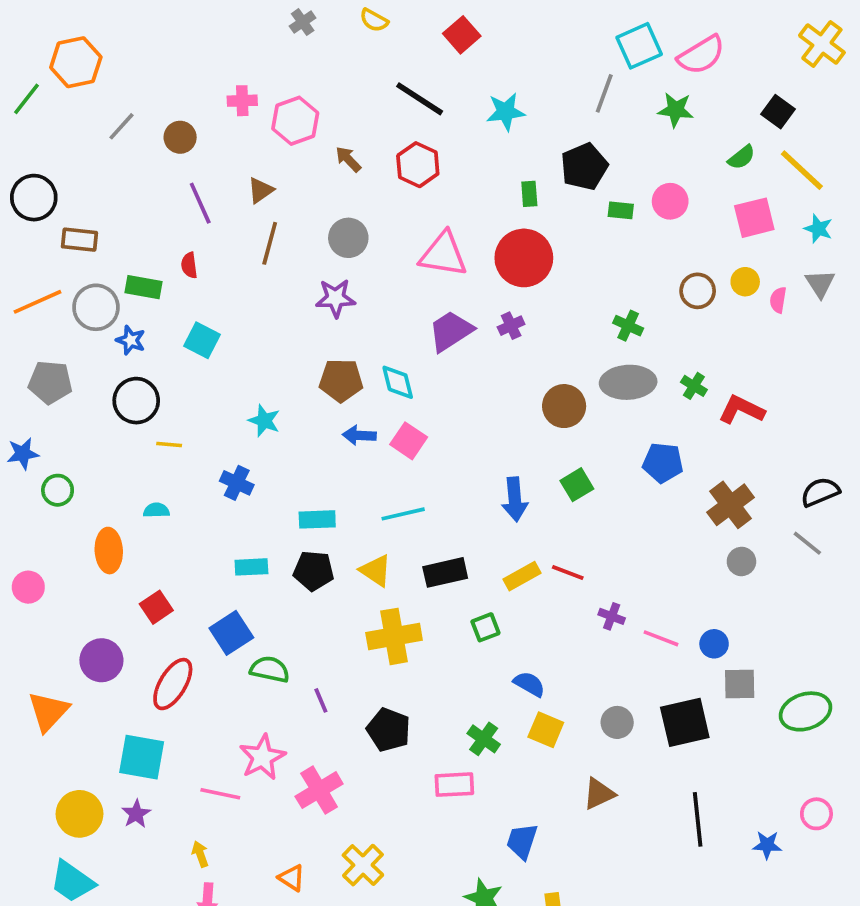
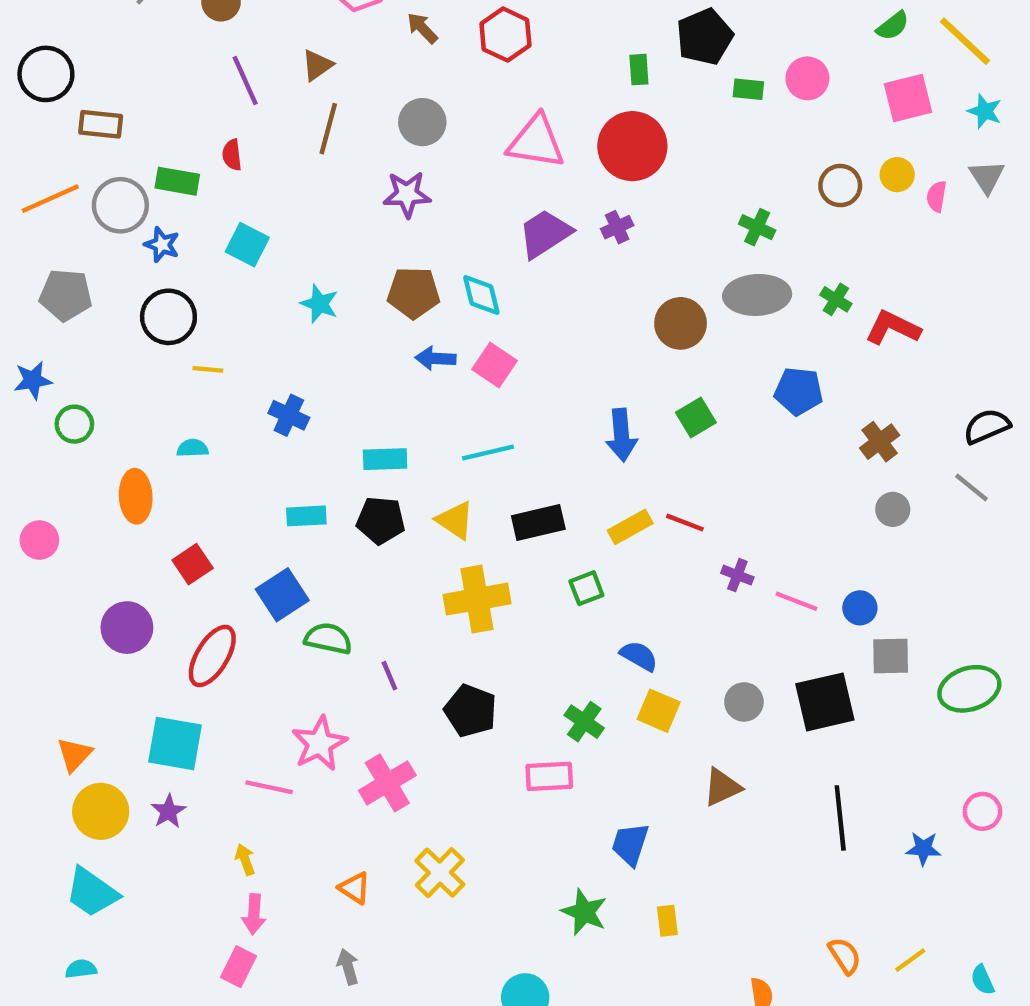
cyan star: (264, 421) -> (319, 304), moved
brown cross: (731, 505) -> (880, 442), size x0.7
orange triangle: (48, 711) -> (74, 754), moved, size x0.7

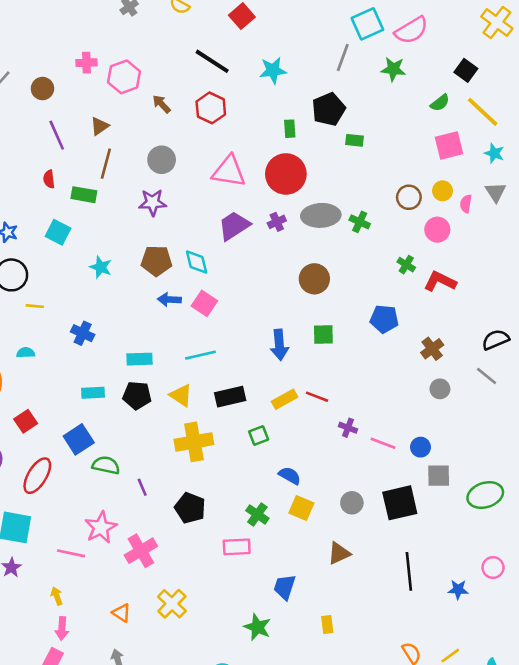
pink circle: (807, 78) -> (437, 230), moved
green rectangle: (177, 181) -> (84, 195), moved
gray ellipse: (757, 295) -> (321, 215), moved
green square: (696, 417) -> (323, 335), turned 30
yellow rectangle: (667, 921) -> (327, 624), moved

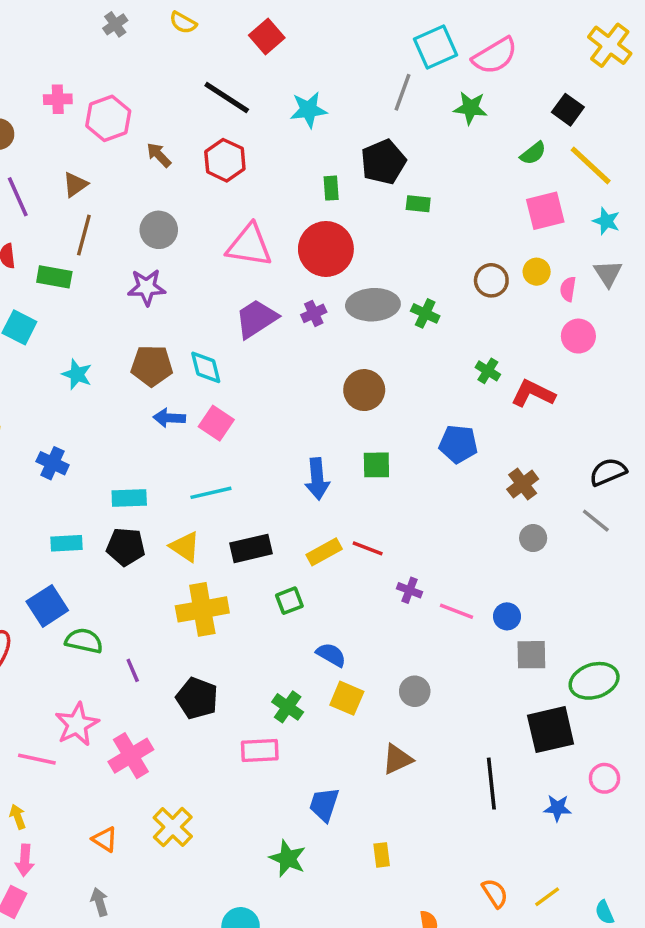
pink circle: (437, 230) -> (578, 336), moved
black square: (400, 503) -> (551, 730), moved

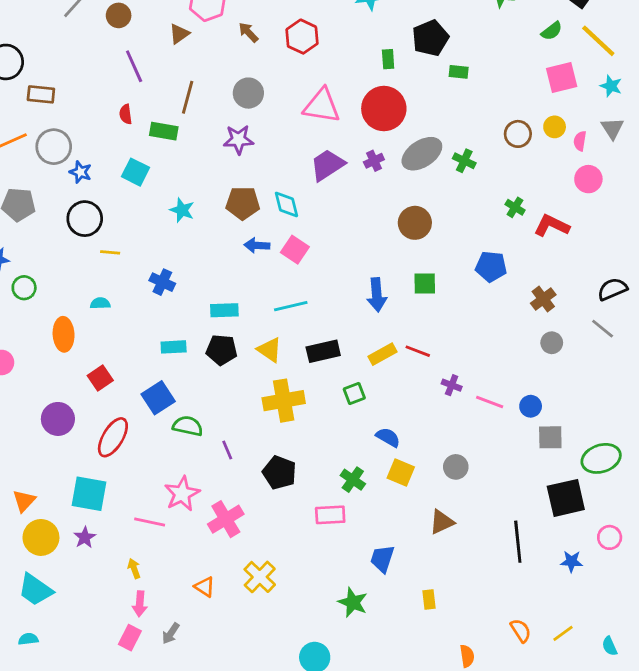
brown triangle: (75, 185) -> (179, 34), moved
gray ellipse: (373, 305) -> (422, 154), turned -30
gray arrow: (100, 902) -> (171, 633), moved, turned -130

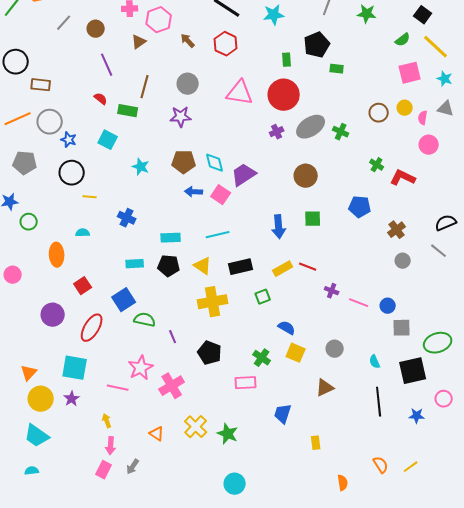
red semicircle: (126, 114) -> (101, 99), turned 136
gray triangle: (612, 128) -> (446, 109), turned -42
purple trapezoid: (327, 165) -> (244, 175), moved
green star: (353, 602) -> (228, 434), moved
cyan semicircle: (610, 646) -> (375, 362), moved

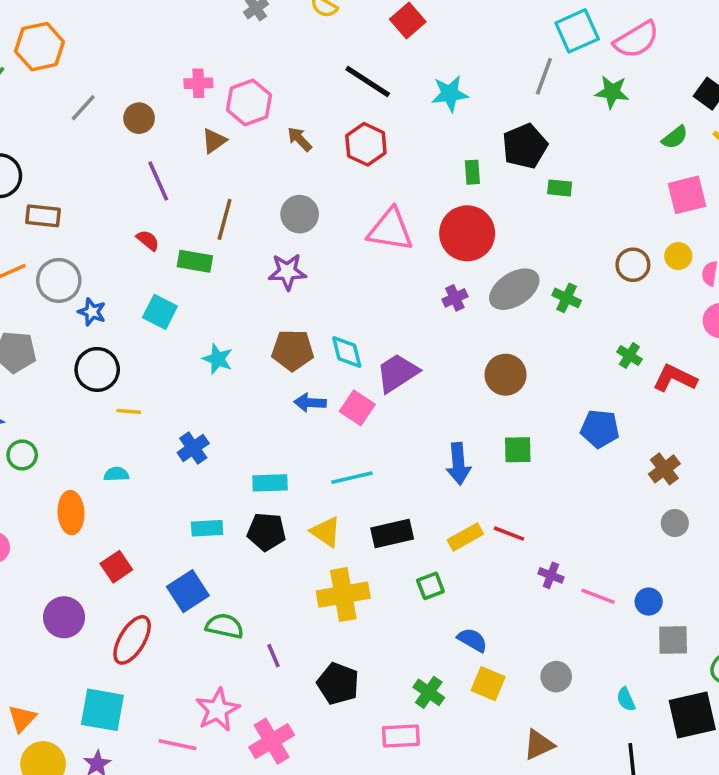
blue cross: (127, 218) -> (193, 448), turned 30

